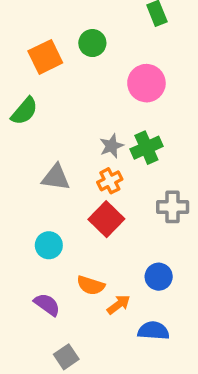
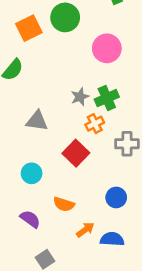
green circle: (92, 43) -> (65, 17), size x1.4
orange cross: (110, 181) -> (95, 124), moved
orange arrow: (119, 305) -> (85, 230), moved

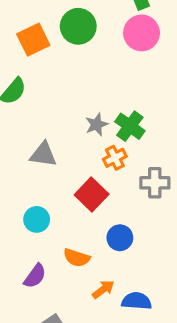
pink circle: (107, 48) -> (142, 33), moved
green cross: (107, 98) -> (130, 126), turned -30
blue circle: (116, 197) -> (120, 238), moved
purple semicircle: (30, 219) -> (35, 276), turned 90

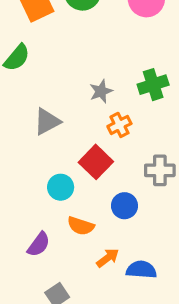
green cross: (130, 126) -> (153, 85), moved, turned 36
gray triangle: (43, 154) -> (47, 122), turned -36
gray cross: (155, 183) -> (160, 170), moved
cyan circle: (37, 219) -> (61, 187), moved

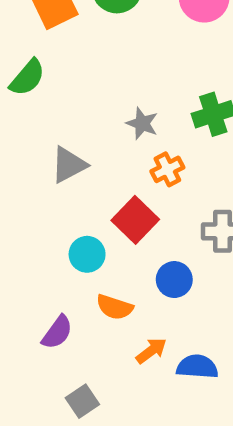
gray star: (101, 91) -> (142, 123), turned -30

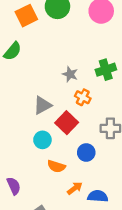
gray triangle: (69, 165) -> (42, 105), moved
orange cross: (167, 169) -> (83, 97), turned -35
purple semicircle: (57, 332) -> (14, 186), moved, turned -60

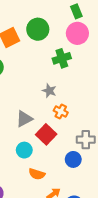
green cross: (106, 70) -> (62, 58), moved
blue circle: (86, 153) -> (73, 159), moved

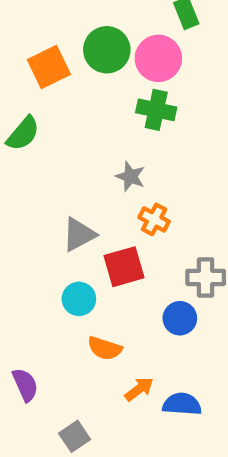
pink circle: (77, 33) -> (158, 58), moved
green cross: (62, 58) -> (156, 110), turned 30
red square: (46, 134) -> (124, 267), turned 30

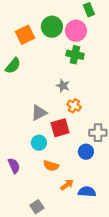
purple semicircle: (25, 385) -> (14, 166), moved

